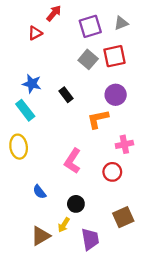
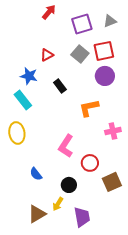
red triangle: (35, 33) -> (47, 55), moved
purple circle: (116, 95) -> (105, 76), moved
red circle: (112, 172) -> (90, 163), moved
brown square: (123, 217) -> (112, 182), moved

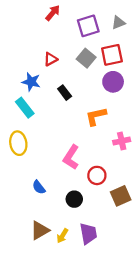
yellow arrow: (58, 204) -> (62, 236), moved

